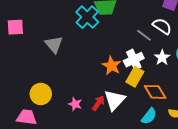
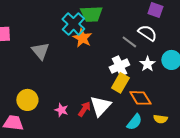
orange star: (112, 66) -> (82, 38), moved

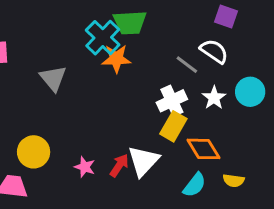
orange star: (82, 38) -> (116, 59), turned -30

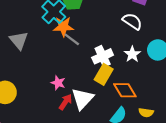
gray line: (187, 65) -> (72, 39), moved
pink star: (85, 167) -> (58, 83), moved

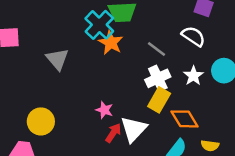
orange star: (63, 27) -> (111, 43), turned 30
gray line: (72, 39) -> (157, 49), moved

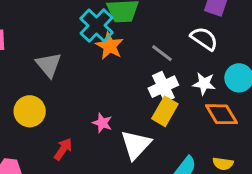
white star: (193, 76) -> (204, 84), turned -30
orange diamond: (184, 119) -> (222, 114), moved
yellow circle: (41, 121) -> (30, 111), moved
red arrow: (113, 133) -> (63, 149), moved

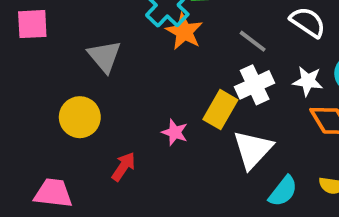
yellow rectangle: (165, 111) -> (220, 110), moved
white triangle: (136, 145) -> (253, 149), moved

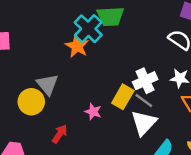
orange star: (184, 32) -> (77, 46), moved
gray line: (253, 41) -> (144, 100), moved
gray triangle: (104, 56) -> (47, 84), moved

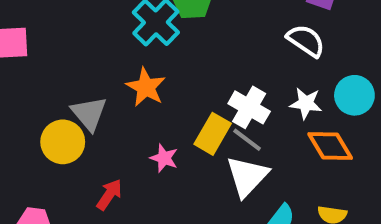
orange star: (77, 46) -> (146, 87), moved
white cross: (145, 81) -> (249, 107), turned -35

